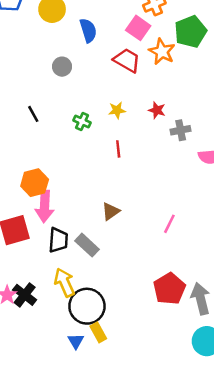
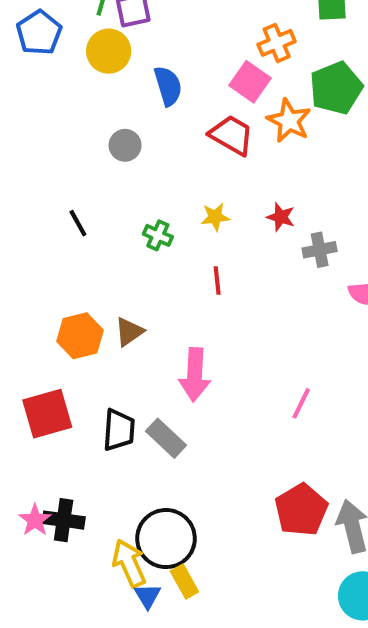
pink arrow: (45, 206) -> (195, 375), moved
brown triangle: (111, 211) -> (129, 332), moved
yellow arrow: (65, 282) -> (129, 563), moved
black cross: (25, 295) -> (64, 520), turned -30

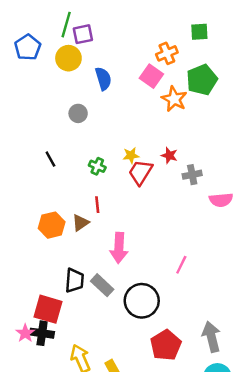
red trapezoid: (232, 135) -> (141, 172), moved, turned -88
red line: (217, 280) -> (97, 205), moved
red square: (47, 414) -> (48, 309), moved, turned 32
red pentagon: (301, 510) -> (166, 345), moved
black circle: (166, 539) -> (142, 301), moved

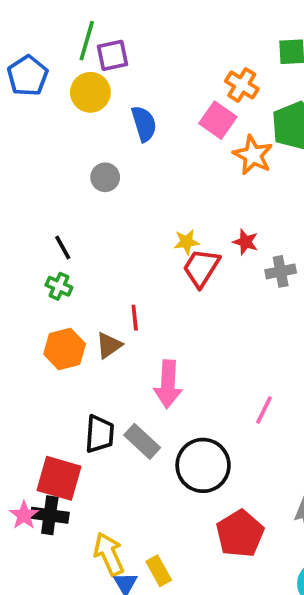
orange cross: (167, 53) -> (242, 85), turned -35
green cross: (97, 166) -> (59, 286), moved

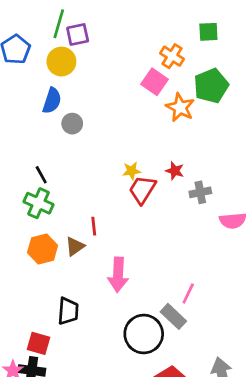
blue semicircle: (144, 124) -> (52, 101), moved, turned 35
green cross: (59, 286) -> (38, 203), size x1.5
gray rectangle: (142, 441) -> (173, 316), moved
red square: (59, 478) -> (38, 343), size x0.7

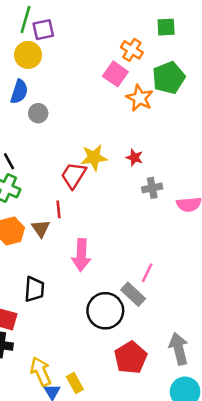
yellow star: (132, 171) -> (94, 158), size x1.5
red trapezoid: (142, 190) -> (74, 175), moved
gray cross: (200, 192) -> (152, 188), moved
brown triangle: (75, 246) -> (41, 228), turned -30

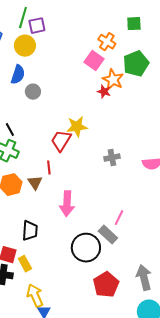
red star: (134, 158) -> (104, 92), moved
gray cross: (152, 188) -> (112, 158), moved
yellow rectangle: (75, 383) -> (25, 264), moved

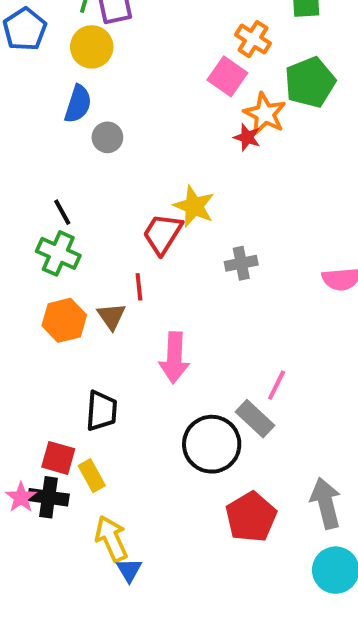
yellow star: (77, 127) -> (194, 206), turned 30
gray cross: (112, 158) -> (241, 263), moved

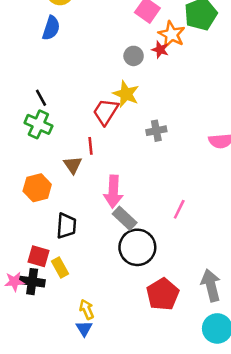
gray circle: (107, 137) -> (134, 56), moved
orange hexagon: (64, 320) -> (37, 188), moved
gray rectangle: (255, 419) -> (125, 218), moved
pink star: (21, 497) -> (14, 282), turned 30
yellow arrow: (111, 539) -> (87, 309), moved, size x0.7

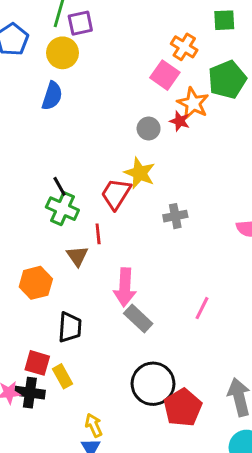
black line: (41, 98) -> (60, 186), moved
green cross: (38, 124) -> (62, 209), moved
black circle: (137, 247) -> (153, 384), moved

